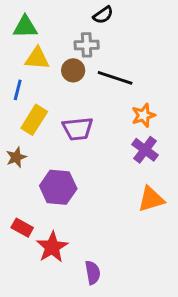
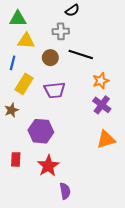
brown circle: (73, 70) -> (50, 58), moved
red rectangle: (22, 228) -> (16, 159), turned 64
red star: (52, 247) -> (48, 166), moved

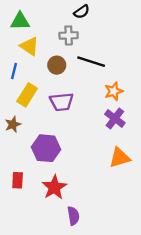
yellow triangle: (26, 41) -> (29, 46), turned 30

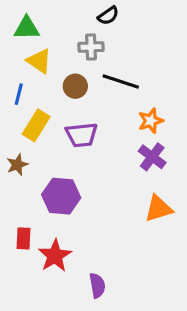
red star: (54, 187) -> (55, 256), moved

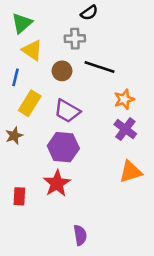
green triangle: (27, 28) -> (22, 23), turned -40
purple trapezoid: (82, 135) -> (67, 111), turned 36
purple hexagon: (61, 196) -> (63, 147), moved
red star: (55, 256) -> (57, 183), moved

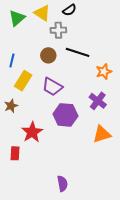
yellow triangle: (32, 50) -> (42, 13), moved
orange star: (124, 99) -> (104, 72), moved
purple hexagon: (63, 147) -> (65, 115), moved
red star: (57, 183) -> (32, 132), moved

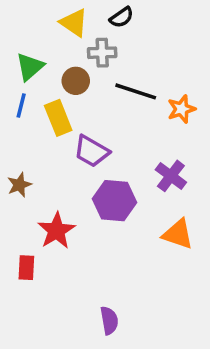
green triangle: (17, 18) -> (30, 67), moved
brown circle: (48, 55) -> (76, 81), moved
orange star: (104, 72) -> (181, 109), moved
yellow rectangle: (23, 81) -> (58, 118), moved, turned -54
orange triangle: (102, 134) -> (178, 234), turned 36

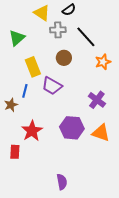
brown circle: (76, 81) -> (64, 58), moved
black line: (136, 91) -> (86, 37), moved, turned 30
blue line: (21, 106) -> (25, 91), moved
purple hexagon: (115, 201) -> (72, 128), moved

